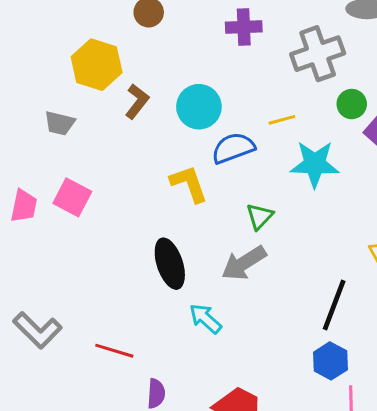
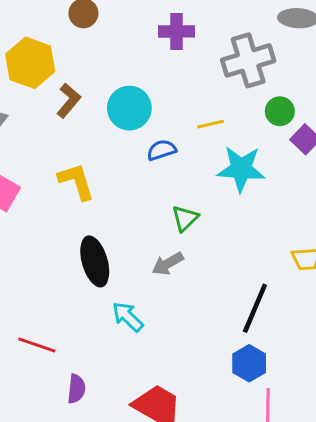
blue semicircle: (233, 148) -> (162, 150), size x0.7
yellow L-shape: (189, 184) -> (76, 181), moved
gray arrow: (244, 263) -> (168, 264), size x0.7

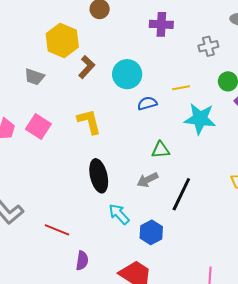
gray cross: (248, 60) -> (208, 46), size x0.6
green triangle: (185, 218) -> (161, 150), turned 36
black line: (255, 308) -> (181, 194), moved
blue hexagon: (249, 363) -> (151, 232), moved

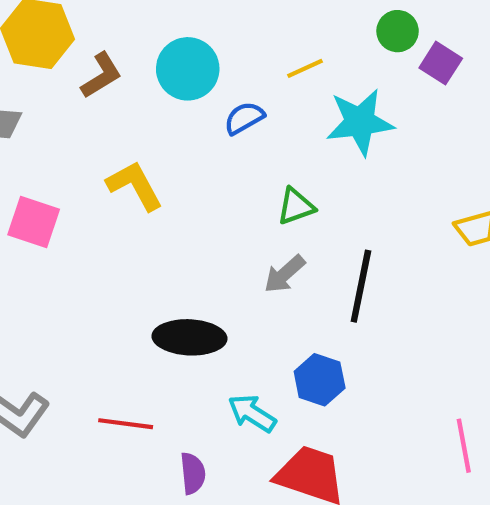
brown L-shape: (87, 67) -> (101, 75), turned 30
black ellipse: (99, 176) -> (189, 337), moved, turned -60
cyan arrow: (119, 214) -> (252, 413), moved

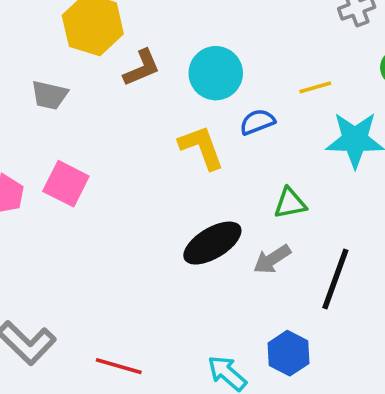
yellow L-shape: (135, 186) -> (201, 147), moved
black ellipse: (189, 337) -> (212, 243), moved, turned -42

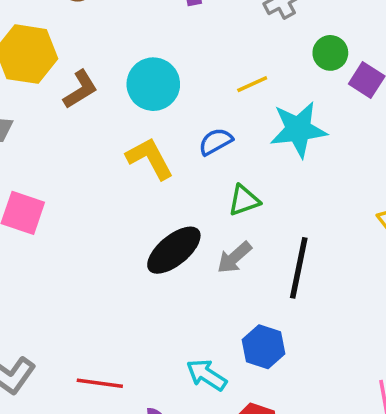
blue semicircle: (257, 122) -> (216, 142), moved

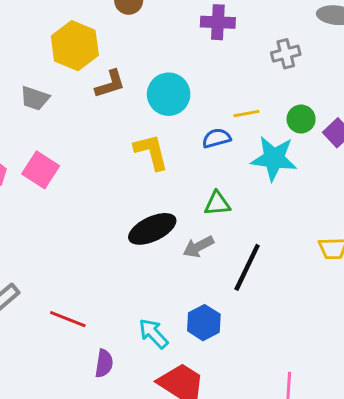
green circle: (330, 53) -> (301, 119), moved
blue semicircle: (216, 142) -> (216, 138), moved

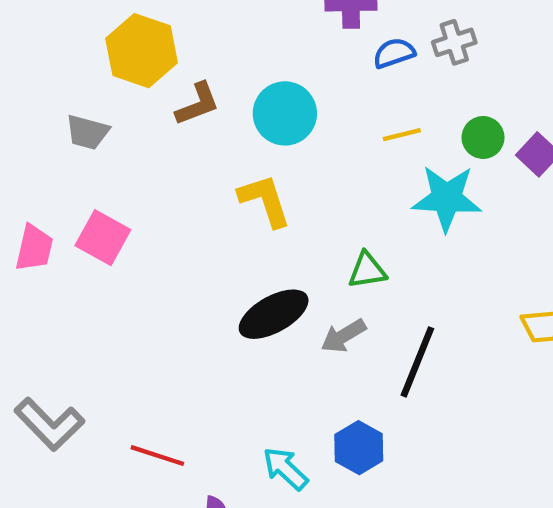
blue semicircle: (216, 138) -> (394, 53), moved

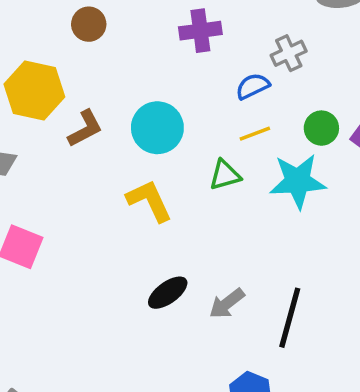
blue semicircle: (394, 53) -> (253, 86), moved
green triangle: (367, 270) -> (225, 175), moved
black ellipse: (274, 314) -> (168, 293), size x0.7

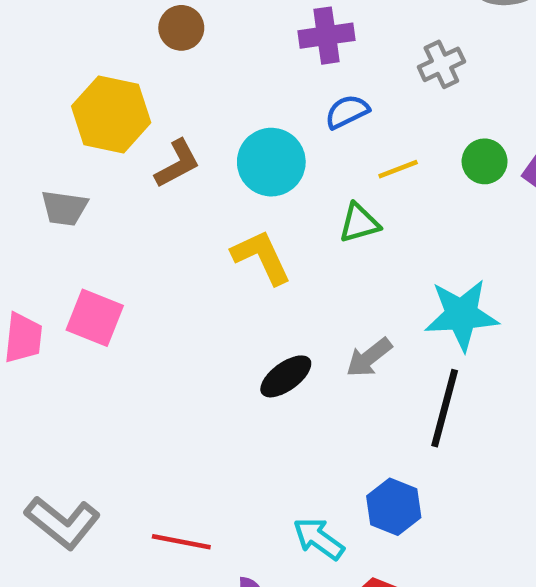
blue semicircle: (253, 86) -> (347, 112), moved
cyan star: (298, 181) -> (462, 315), moved
gray arrow: (227, 304) -> (369, 357), moved

